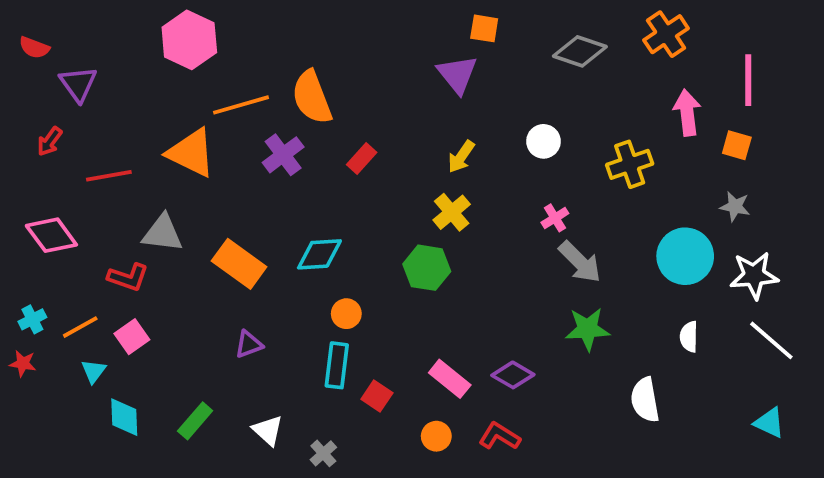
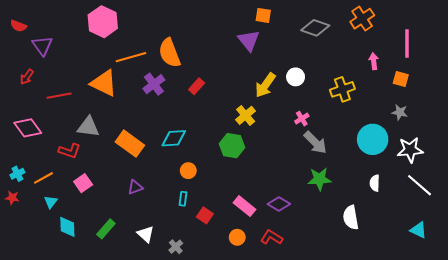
pink arrow: (687, 113) -> (374, 61), size x0.7
yellow arrow: (461, 157) -> (265, 85), moved, size x1.4
pink square: (132, 337) -> (83, 183), moved
cyan rectangle: (337, 365) -> (183, 199), size x0.6

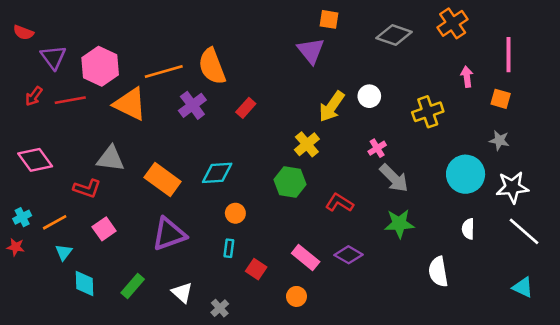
pink hexagon: (103, 22) -> (100, 66), moved
red line: (59, 96) -> (70, 100), moved
purple triangle: (135, 187) -> (169, 234), size x1.8
red L-shape: (272, 237) -> (339, 203), moved

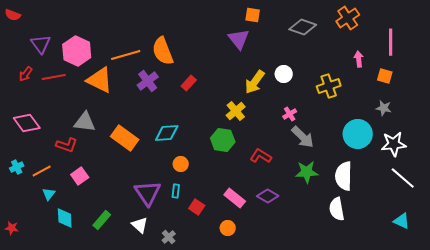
red semicircle: (23, 32) -> (13, 15), moved
white semicircle: (468, 229) -> (344, 176), moved, size x1.8
purple triangle: (169, 234) -> (148, 193), moved, turned -44
red star: (16, 247) -> (12, 228), moved

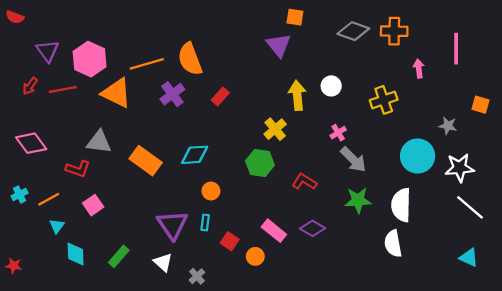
orange cross: (348, 18) -> (394, 31), moved, turned 35
orange square: (385, 76) -> (481, 105), moved
yellow arrow: (255, 82) -> (297, 95), turned 140
orange circle: (228, 228) -> (255, 256), moved

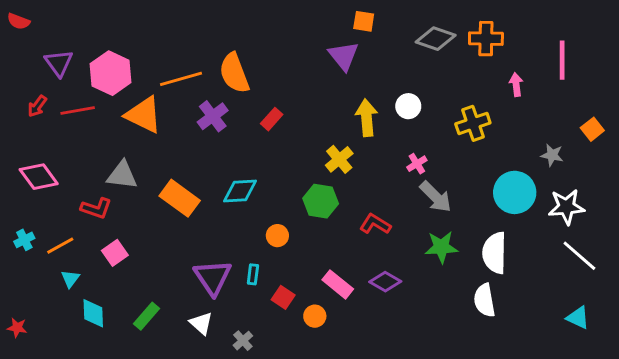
orange square: (481, 105) -> (592, 129), turned 36
orange circle: (211, 191) -> (277, 236), moved

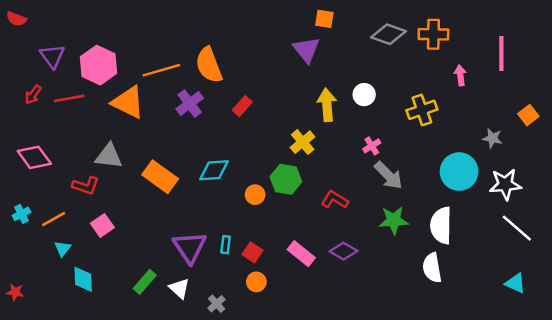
orange circle: (277, 236) -> (255, 195), moved
red square: (283, 297) -> (252, 252), moved
green rectangle: (147, 316) -> (145, 282), moved
orange circle: (315, 316) -> (256, 282), moved

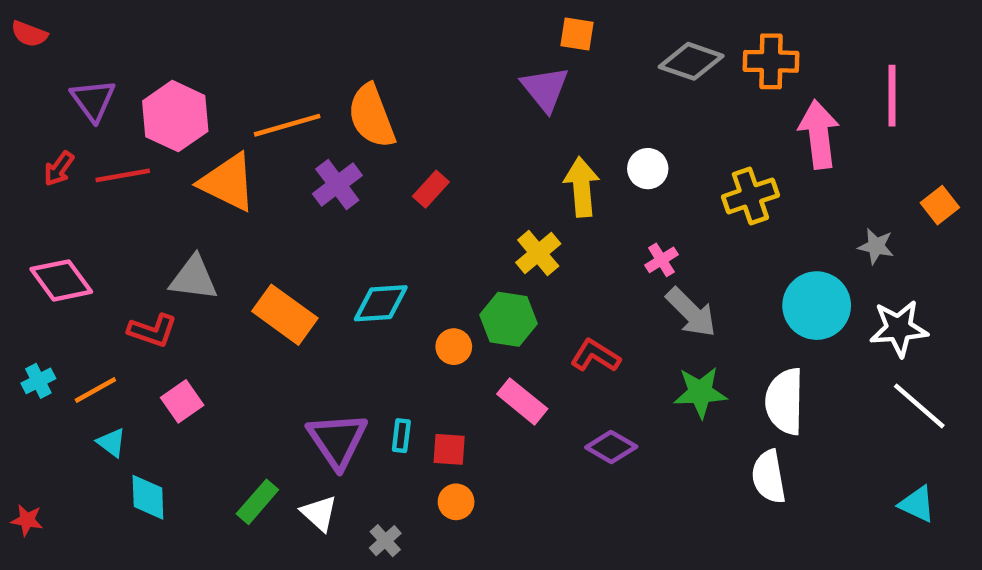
pink arrow: (460, 75) -> (819, 134), size x1.8
cyan triangle: (63, 249) -> (111, 442), turned -30
red square: (252, 252) -> (449, 449), turned -30
pink rectangle: (301, 254) -> (522, 401), moved

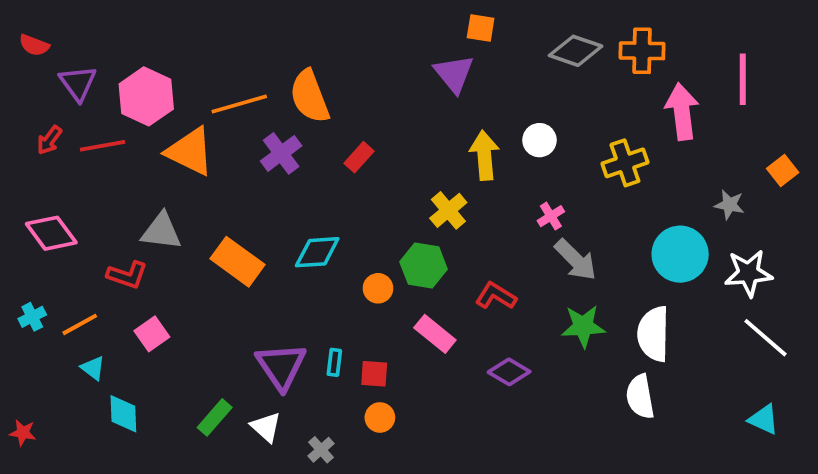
red semicircle: (29, 34) -> (34, 45), moved

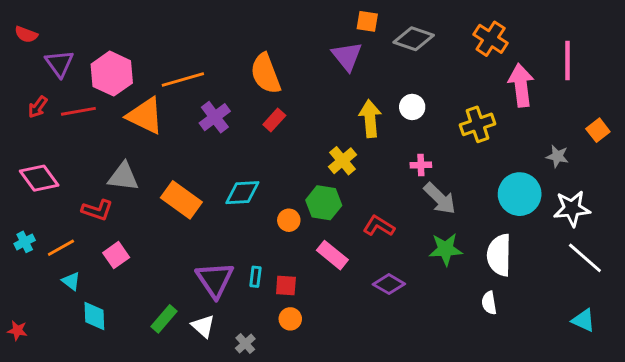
gray diamond: (576, 51) -> (414, 39), moved
orange cross: (642, 51) -> (491, 39), turned 32
orange semicircle: (310, 96) -> (266, 74), moved
pink cross: (551, 216) -> (421, 165), turned 30
white semicircle: (640, 397) -> (489, 303), size x0.7

